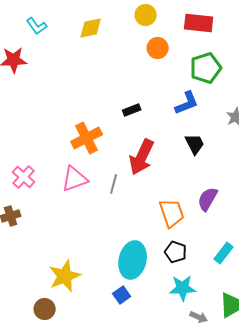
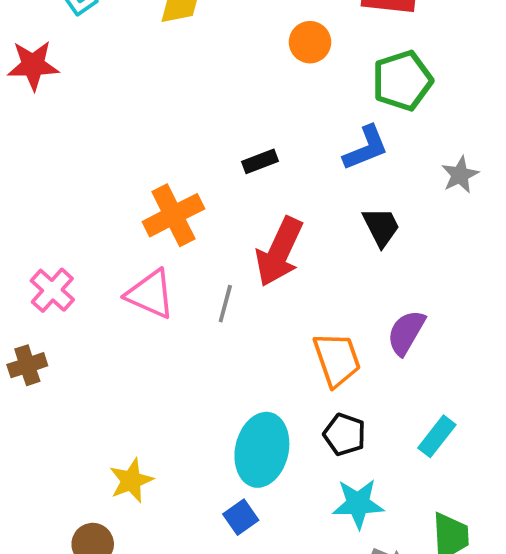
pink triangle: (75, 179) -> (150, 294), turned 44
yellow star: (65, 276) -> (131, 481), size x0.7

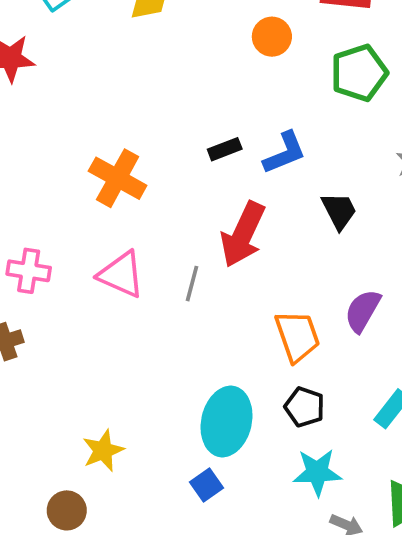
blue L-shape: (366, 148) -> (285, 153), moved
orange cross: (173, 215) -> (118, 178), moved, turned -34
pink cross: (52, 290) -> (29, 271), turned -33

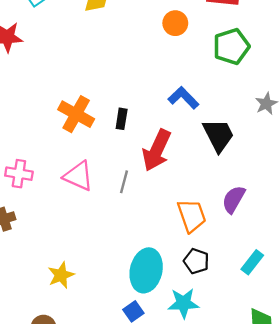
black rectangle: (225, 149) -> (122, 119), moved, turned -60
blue L-shape: (285, 153) -> (183, 98), turned -112
black trapezoid: (339, 211) -> (218, 135), size x1.4
yellow star: (103, 451) -> (61, 275), moved
cyan star: (317, 472) -> (183, 303), moved

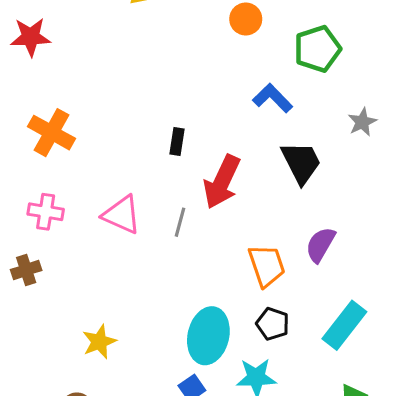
blue L-shape: (183, 98) -> (273, 98), moved
orange cross: (76, 114) -> (52, 133), moved
cyan rectangle: (252, 262) -> (344, 325), size x1.5

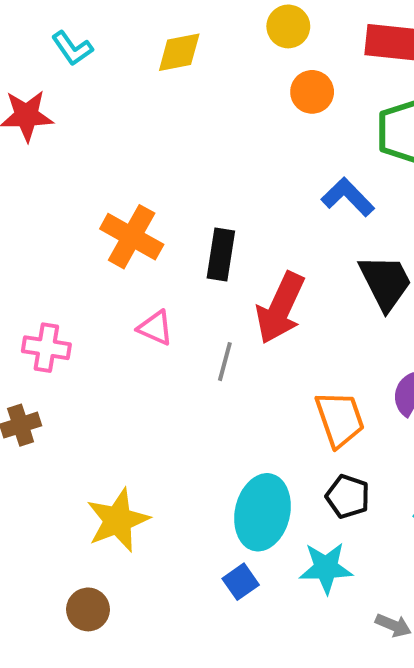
orange cross: (52, 133) -> (132, 237), moved
black rectangle: (177, 142) -> (221, 255), size x1.4
pink triangle: (122, 215) -> (155, 328), moved, size x0.7
yellow star: (99, 342) -> (118, 520), size x1.4

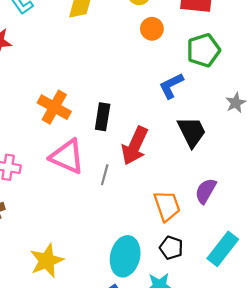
blue L-shape: (348, 197) -> (171, 86), turned -72
pink triangle: (155, 328) -> (67, 157), size x1.8

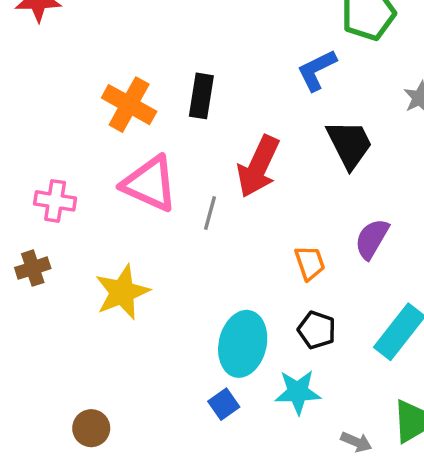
black rectangle: (103, 117) -> (201, 96), moved
orange trapezoid: (167, 206) -> (310, 263), size x0.7
yellow star: (47, 261) -> (122, 292), moved

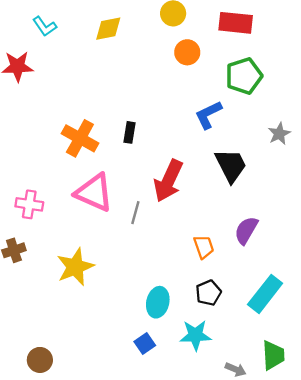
black rectangle: (201, 96) -> (129, 132), size x0.7
black pentagon: (317, 330) -> (208, 293), turned 30
cyan ellipse: (243, 344) -> (158, 302), size x0.7
brown circle: (91, 428) -> (40, 360), moved

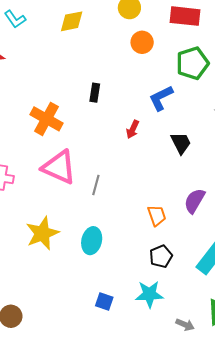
black rectangle: (129, 132) -> (95, 93), moved
black trapezoid: (231, 165) -> (181, 143), size x0.7
red arrow: (168, 181) -> (133, 129), moved, size x0.5
cyan ellipse: (158, 302) -> (92, 241), moved
blue square: (145, 343) -> (104, 302), turned -36

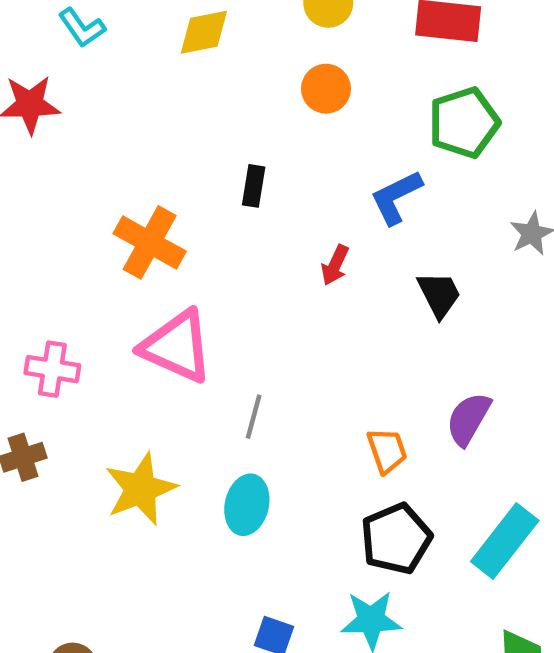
orange circle: (142, 42) -> (326, 89), moved
gray line: (96, 185) -> (254, 417), moved
black pentagon: (161, 256) -> (396, 539), size x1.4

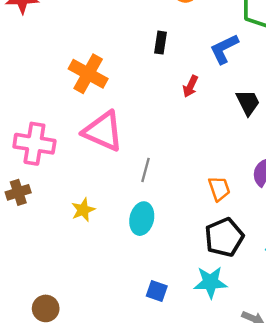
black rectangle: (254, 186) -> (160, 43), moved
pink cross: (52, 369) -> (34, 144), size x1.4
yellow star: (141, 489) -> (83, 210), size x0.6

